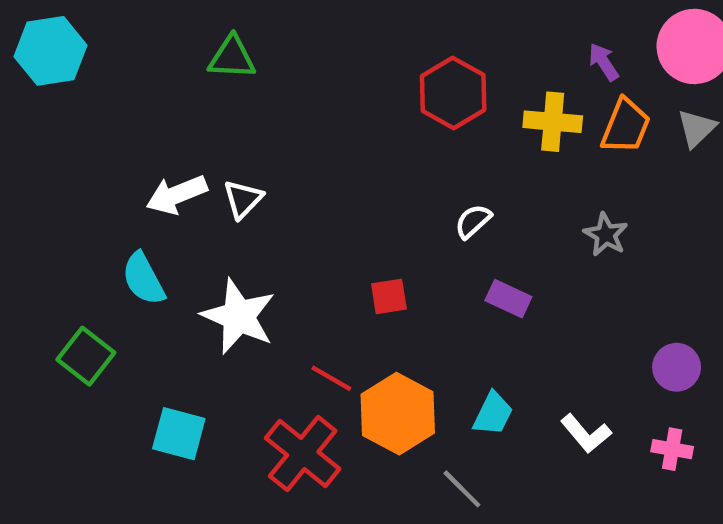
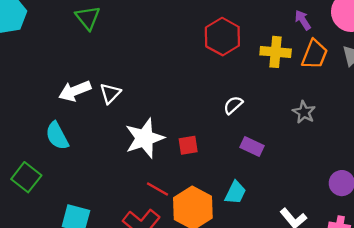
green triangle: (232, 58) -> (88, 18), moved, turned 48
white star: (239, 316) -> (144, 138), moved, turned 30
cyan trapezoid: (493, 414) -> (235, 193), moved

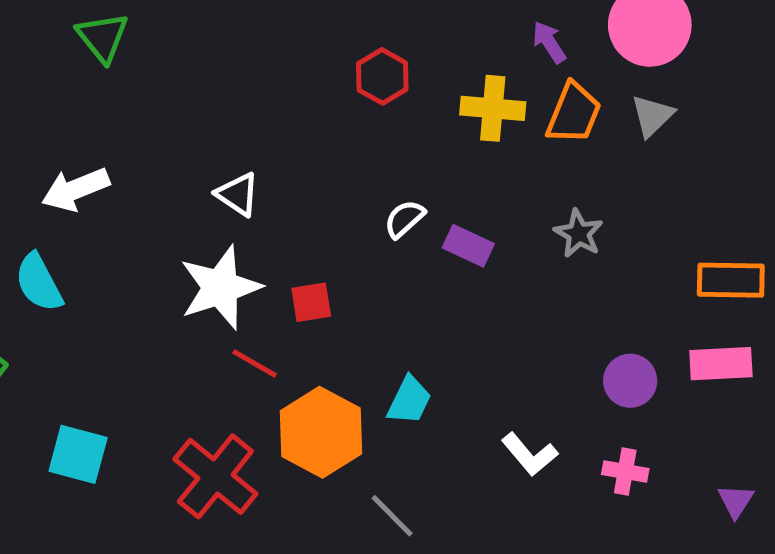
red hexagon: (222, 37) -> (382, 76), size x0.7
white triangle: (110, 93) -> (238, 194), moved, turned -40
gray star: (304, 112) -> (579, 233), moved
purple rectangle: (252, 146) -> (468, 246), moved
red line: (157, 189) -> (255, 364), moved

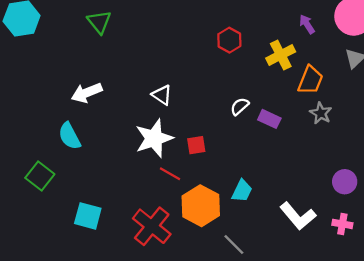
yellow cross: (493, 108) -> (281, 55), turned -32
orange trapezoid: (574, 113) -> (310, 80), moved
white L-shape: (530, 454) -> (298, 216), size x1.4

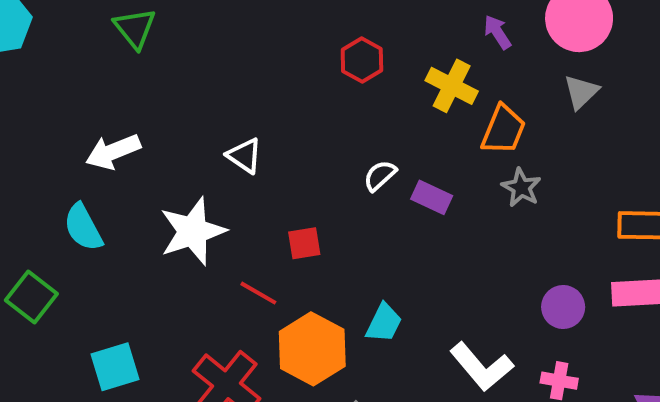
yellow cross: (281, 55) -> (452, 86), turned -36
white star: (154, 138) -> (193, 231), moved
cyan square: (88, 216) -> (115, 367), turned -32

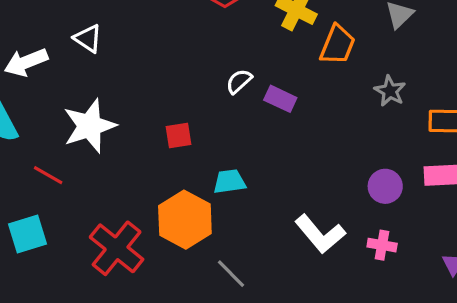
white triangle: (244, 156) -> (88, 38), moved
gray star: (521, 187) -> (390, 91), moved
red line: (258, 293) -> (48, 175), moved
cyan trapezoid: (384, 323) -> (229, 182), moved, turned -124

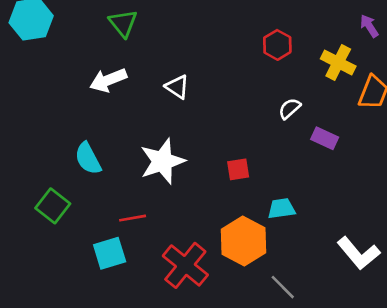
white triangle: (88, 38) -> (177, 87), moved
white arrow: (26, 62) -> (108, 80), moved
white semicircle: (239, 81) -> (289, 108), moved
red line: (48, 175) -> (133, 218), moved, turned -40

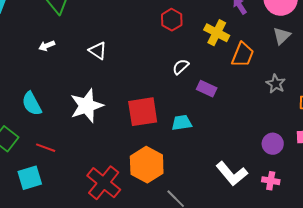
white arrow: (108, 80) -> (47, 46), size x0.6
red square: (238, 169) -> (143, 112), size x1.8
cyan trapezoid: (281, 209) -> (182, 123), moved
red line: (133, 218) -> (46, 148), moved, turned 30
cyan square: (110, 253) -> (30, 178), moved

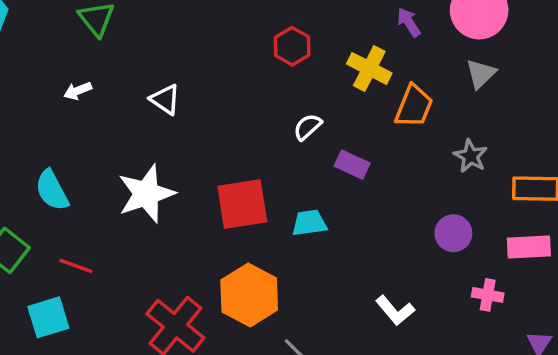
purple circle: (273, 144) -> (453, 233), moved
white L-shape: (232, 174) -> (395, 310), size x0.7
pink cross: (271, 181) -> (488, 295), moved

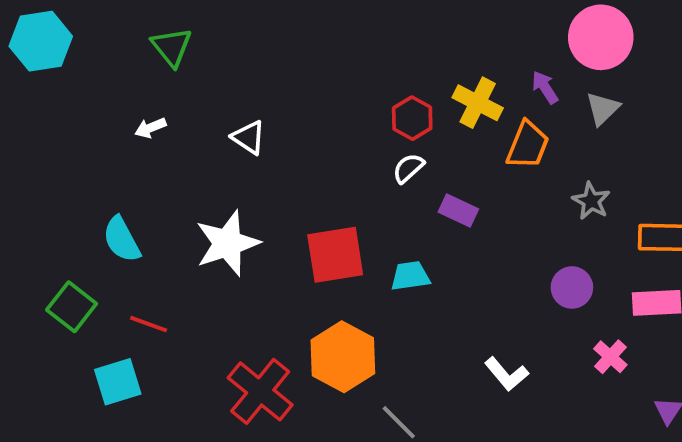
purple arrow: (409, 22) -> (545, 87), moved
red hexagon: (292, 46) -> (412, 118), moved
pink cross: (488, 295) -> (610, 357), turned 32

